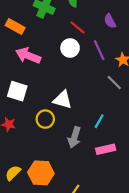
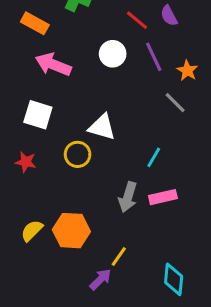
red line: (78, 28) -> (137, 20), moved
gray arrow: (74, 137) -> (128, 197), moved

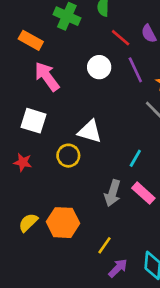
pink arrow: (53, 64) -> (47, 77), turned 32
pink rectangle: (163, 197) -> (143, 193), turned 55
purple arrow: (100, 279) -> (118, 268), moved

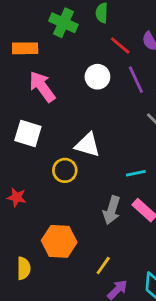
orange rectangle: (31, 40) -> (25, 48), turned -30
cyan line: (135, 158) -> (136, 173), turned 48
red star: (23, 162) -> (17, 197), moved
yellow semicircle: (28, 223) -> (24, 268), moved, turned 135

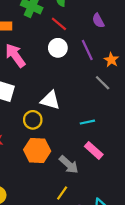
red line: (120, 45) -> (59, 24), moved
gray arrow: (112, 210) -> (69, 165), moved, turned -65
orange hexagon: (59, 241) -> (37, 150), moved

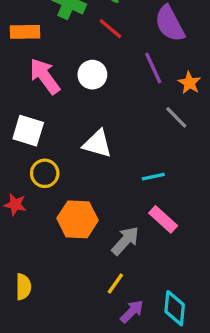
purple semicircle: (98, 21) -> (170, 24), size x1.6
white circle: (58, 48) -> (92, 75), moved
yellow circle: (33, 120) -> (45, 173), moved
gray arrow: (69, 165) -> (125, 241), turned -90

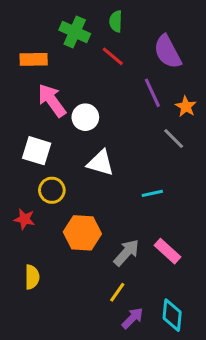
white circle: (92, 75) -> (85, 117), moved
pink rectangle: (163, 219) -> (168, 251), moved
yellow semicircle: (23, 287) -> (32, 277), moved

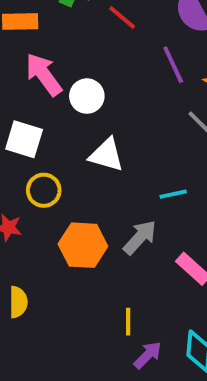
gray arrow: (126, 253) -> (140, 237), moved
yellow line: (117, 292) -> (128, 322), turned -35

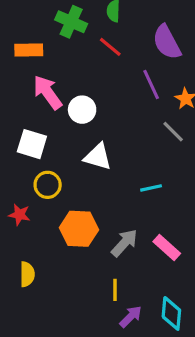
gray arrow: (140, 237) -> (124, 243), moved

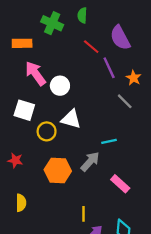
red line: (110, 47) -> (91, 47), moved
yellow circle: (48, 185) -> (47, 131), moved
gray arrow: (124, 243) -> (90, 162), moved

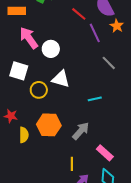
orange star: (134, 78) -> (117, 26), moved
gray arrow: (90, 162) -> (81, 131), moved
pink rectangle: (120, 184) -> (105, 153), moved
yellow semicircle: (21, 203) -> (24, 135), moved

